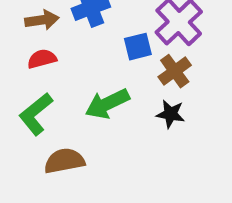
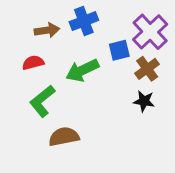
red semicircle: (42, 59) -> (33, 63), moved
green arrow: (107, 104) -> (82, 70), moved

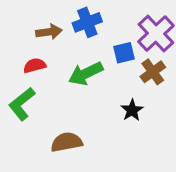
green L-shape: (42, 101) -> (22, 104), moved
black star: (144, 101) -> (132, 110), moved, turned 30

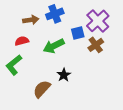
black star: (132, 110) -> (64, 75), moved
brown semicircle: (67, 142) -> (42, 89), turned -36

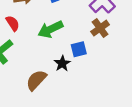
blue square: (78, 33) -> (79, 49), moved
red semicircle: (22, 41) -> (13, 23), turned 72

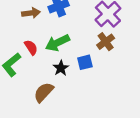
red semicircle: (13, 23) -> (31, 47), moved
black star: (62, 64) -> (61, 68), moved

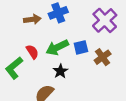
brown cross: (106, 42) -> (103, 57), moved
blue square: (85, 62) -> (81, 47), moved

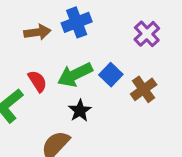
purple cross: (105, 20) -> (147, 34), size x0.7
blue square: (81, 47) -> (111, 75), turned -32

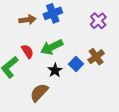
blue square: (111, 75) -> (76, 64), moved

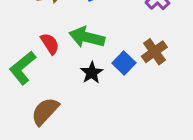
green arrow: (52, 47) -> (87, 37), turned 40
brown semicircle: (39, 93) -> (45, 111), moved

